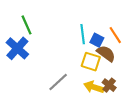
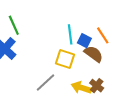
yellow square: (91, 62) -> (65, 59), moved

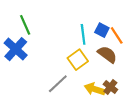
blue square: (84, 41) -> (102, 30), moved
yellow square: (65, 59) -> (78, 60), turned 36

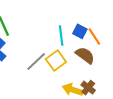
gray line: (58, 84) -> (36, 62), moved

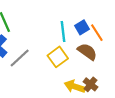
blue square: (80, 31) -> (82, 27), turned 32
gray line: (36, 62) -> (20, 58), moved

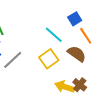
blue square: (82, 27) -> (75, 19), moved
cyan line: (63, 32) -> (54, 35), turned -42

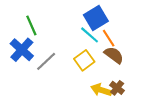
blue square: (75, 19) -> (96, 18), moved, size x1.6
orange line: (86, 36) -> (109, 38), moved

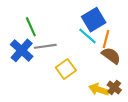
orange line: (109, 38) -> (106, 39), turned 48
yellow square: (84, 60) -> (66, 69), moved
gray line: (46, 61) -> (45, 46), moved, turned 35

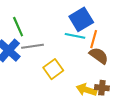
cyan line: (87, 36) -> (75, 36), turned -30
brown cross: (114, 87) -> (102, 88), turned -32

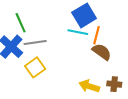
yellow square: (53, 69) -> (35, 67), moved
brown cross: (102, 88) -> (114, 84), moved

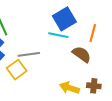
orange line: (97, 35) -> (93, 33), moved
gray line: (35, 42) -> (29, 54), moved

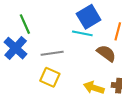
yellow square: (17, 70) -> (50, 77), moved, turned -30

